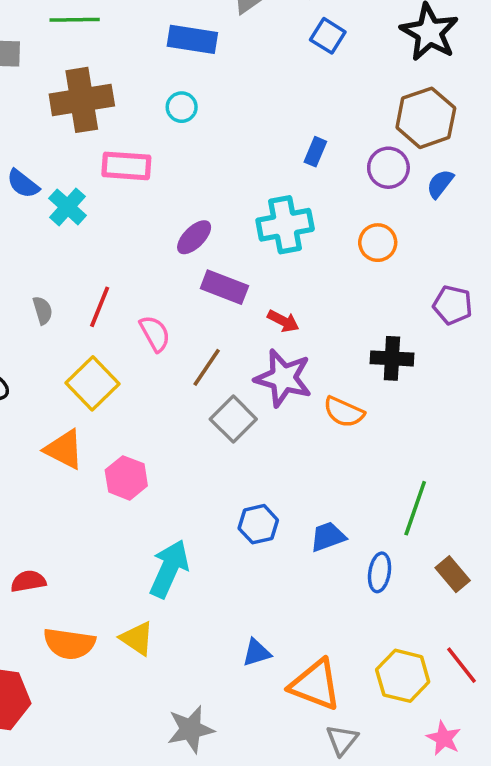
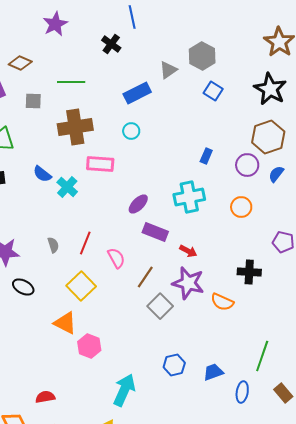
blue rectangle: (192, 39) -> (137, 93), turned -36
pink hexagon: (126, 478) -> (89, 346), moved

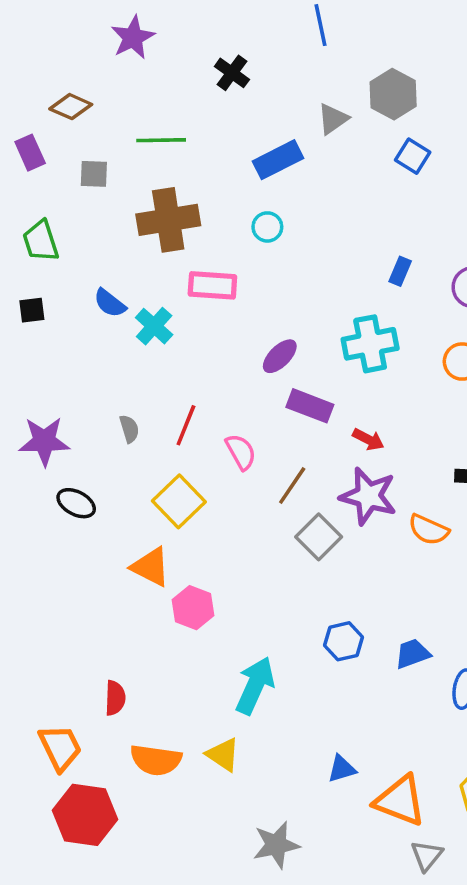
blue line: (132, 17) -> (320, 25), moved
red semicircle: (45, 397) -> (115, 698), turned 102

